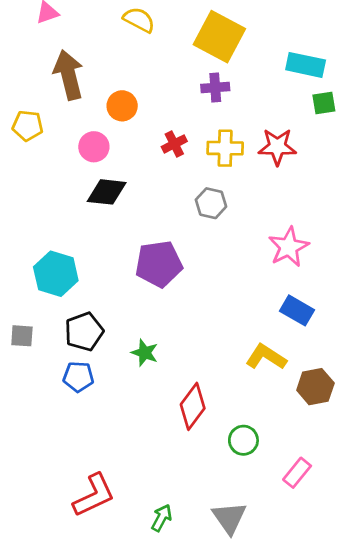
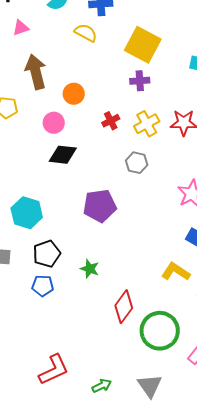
yellow cross: (225, 148) -> (147, 124), turned -30
green circle: (243, 440) -> (160, 331), size x1.8
green arrow: (162, 518) -> (102, 386), turned 36

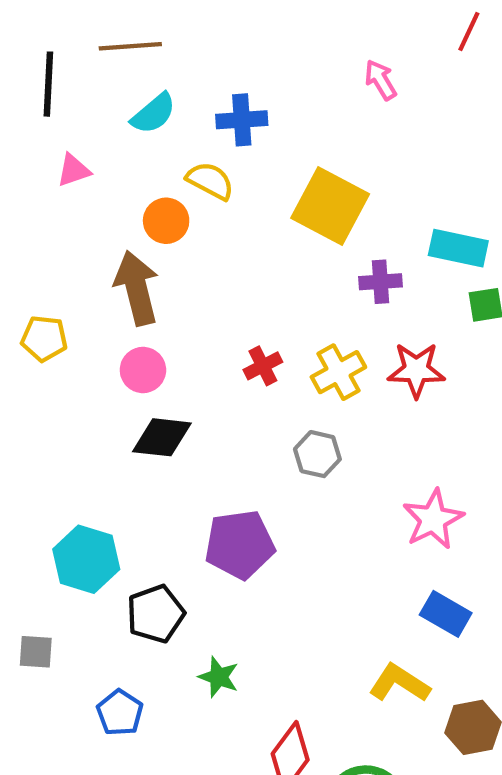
brown arrow: (36, 72) -> (137, 288), moved
purple cross: (140, 81) -> (381, 282), moved
orange circle: (74, 94) -> (166, 221), moved
black pentagon: (47, 254) -> (156, 614), moved
blue pentagon: (43, 286) -> (120, 713), turned 30

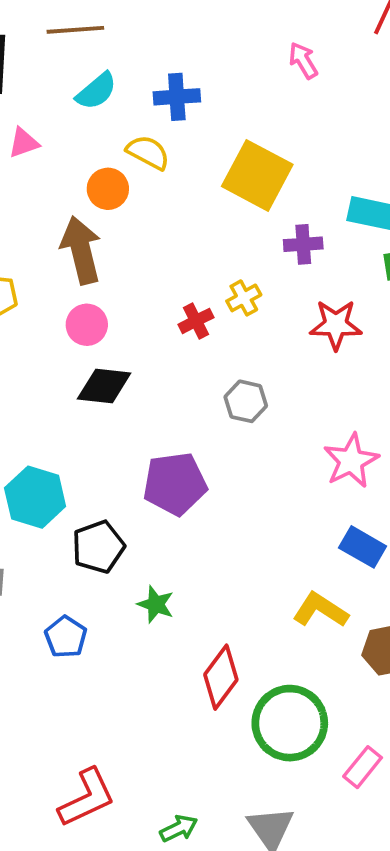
yellow cross: (338, 372) -> (244, 298), moved, size x0.7

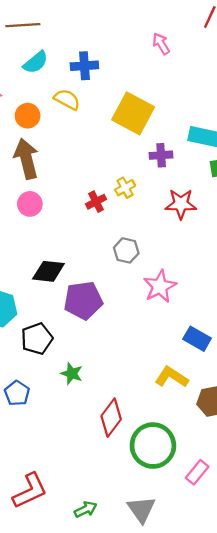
orange circle: (108, 189) -> (28, 116), moved
black diamond: (104, 386) -> (48, 271), moved
pink star: (351, 461) -> (160, 286), moved

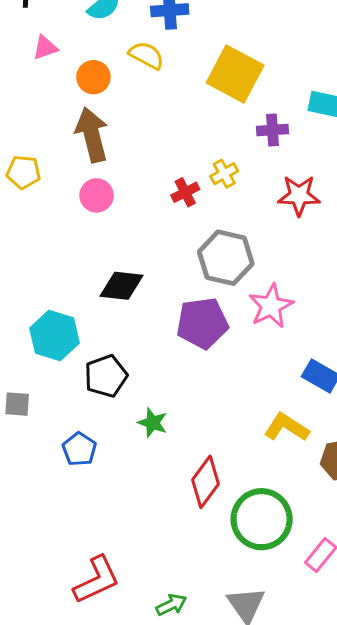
gray hexagon: (126, 250) -> (226, 258), size x1.6
purple pentagon: (83, 300) -> (202, 323), moved

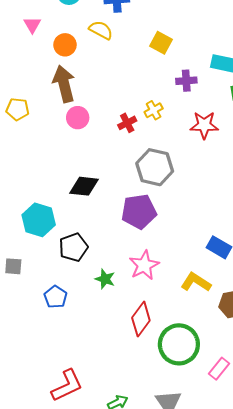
pink triangle: (45, 48) -> (32, 25), turned -42
yellow square: (235, 74) -> (161, 43), size x0.6
pink circle: (97, 195) -> (78, 118), moved
pink star: (271, 306) -> (144, 265), moved

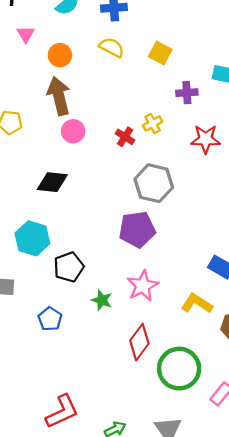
yellow semicircle: (101, 30) -> (112, 47), moved
red cross: (127, 123) -> (125, 137), turned -30
black diamond: (84, 186) -> (52, 182), moved

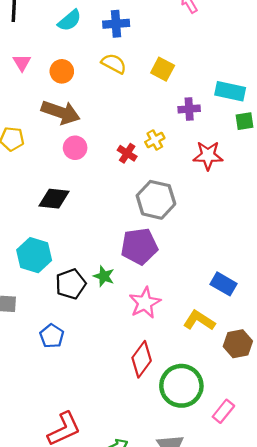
pink triangle: (26, 34) -> (22, 62), moved
brown arrow: (59, 96) -> (61, 112), turned 123
green star: (102, 300) -> (104, 276), moved

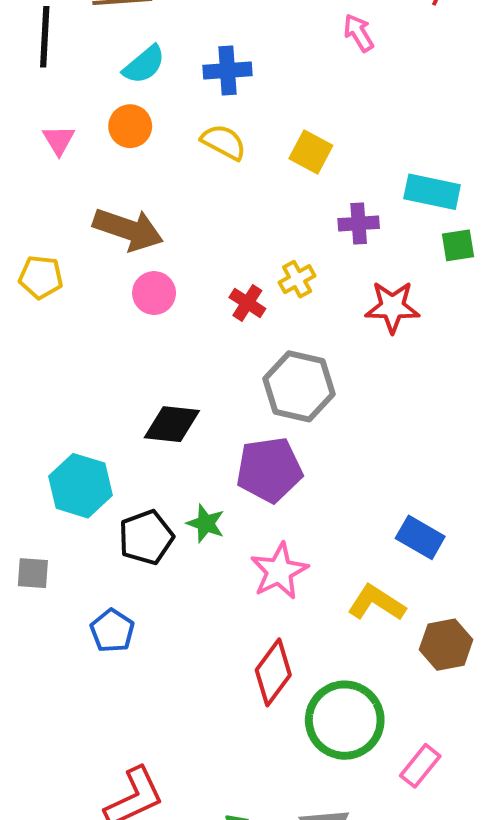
orange circle: (62, 71) -> (130, 126), moved
black diamond: (54, 199) -> (172, 424), moved

